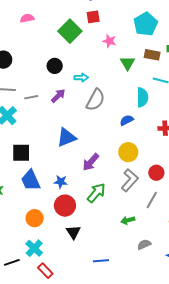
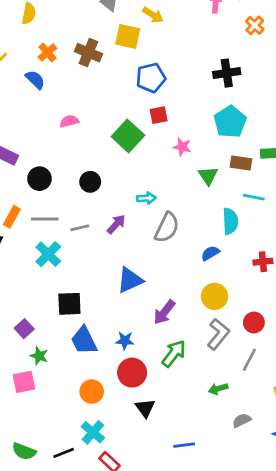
black circle: (55, 66) -> (90, 182), moved

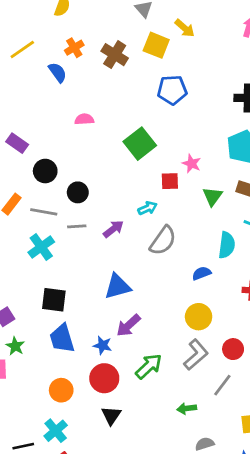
red square: (159, 115) -> (170, 181), moved
black circle: (90, 182) -> (78, 192), moved
cyan arrow: (146, 198) -> (148, 208), turned -30
purple arrow: (164, 312) -> (128, 325), moved

